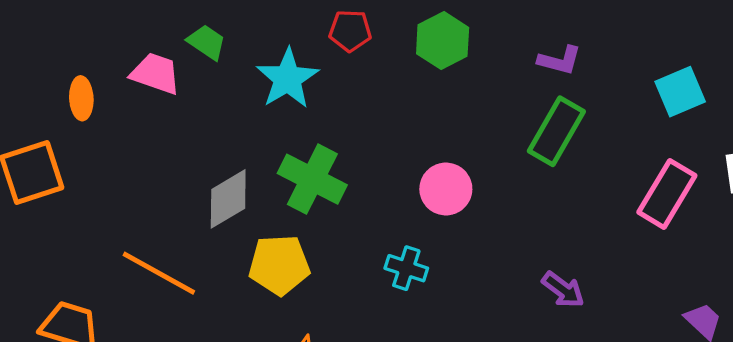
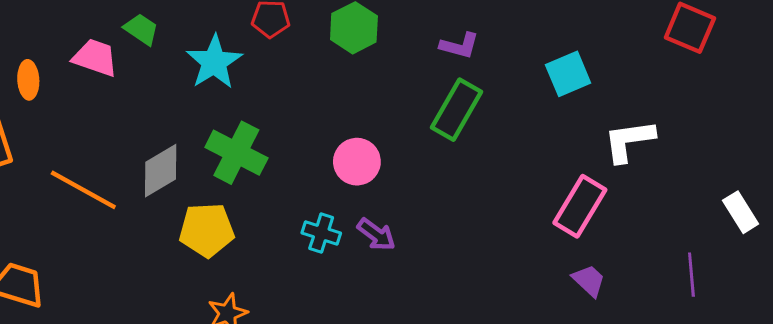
pink rectangle: (667, 194) -> (580, 206), moved
orange line: (159, 273) -> (83, 190), moved
purple arrow: (563, 290) -> (376, 234), moved

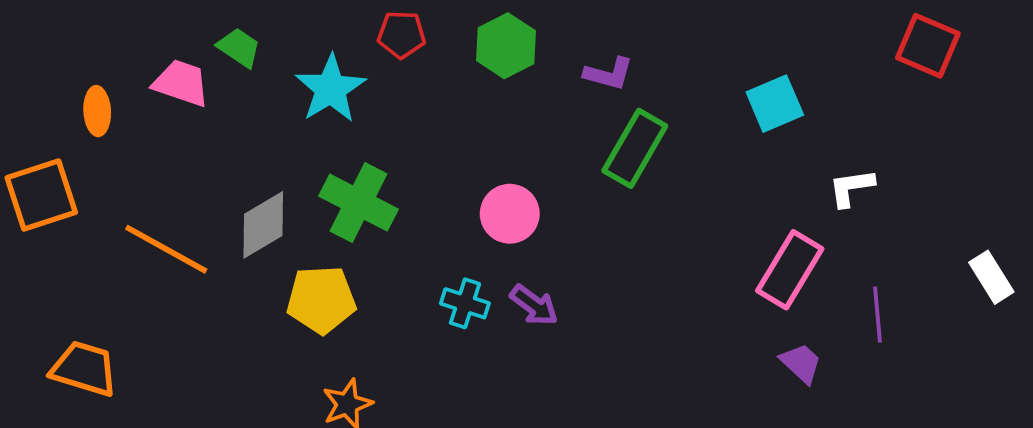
purple L-shape: (459, 46) -> (609, 74), moved
white L-shape: (629, 141) -> (851, 188), size x0.7
purple line: (691, 275) -> (878, 315), moved

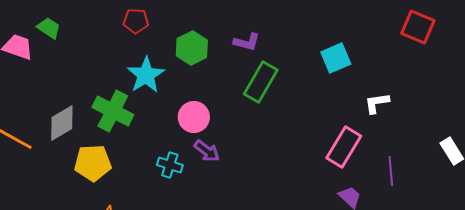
green hexagon: (506, 46) -> (192, 48), moved
cyan star: (331, 89) -> (146, 75), moved
purple arrow: (534, 305) -> (207, 151), moved

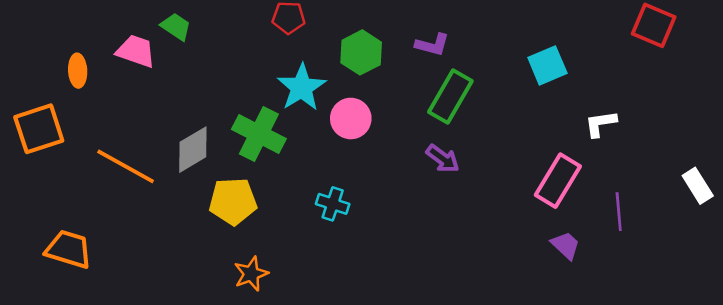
pink circle: (194, 117) -> (351, 118), moved
purple arrow: (207, 151) -> (443, 159), moved

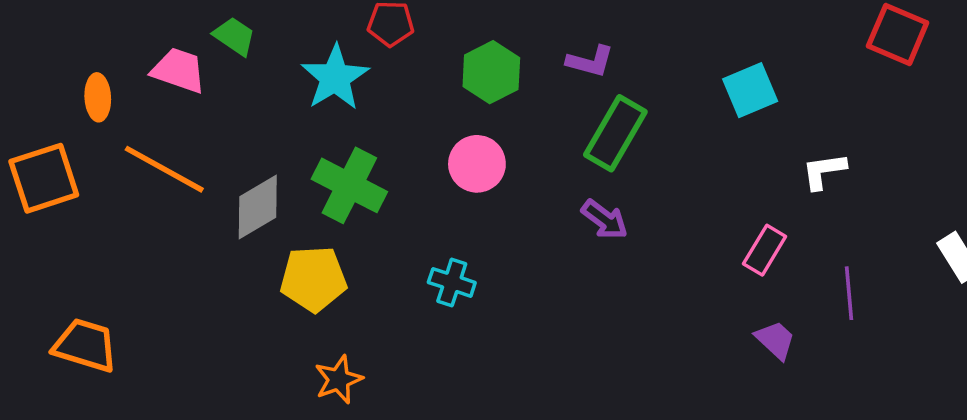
cyan star: (302, 87) -> (335, 78), moved
orange line: (126, 166) -> (164, 169), moved
pink rectangle: (558, 181) -> (765, 250), size x0.7

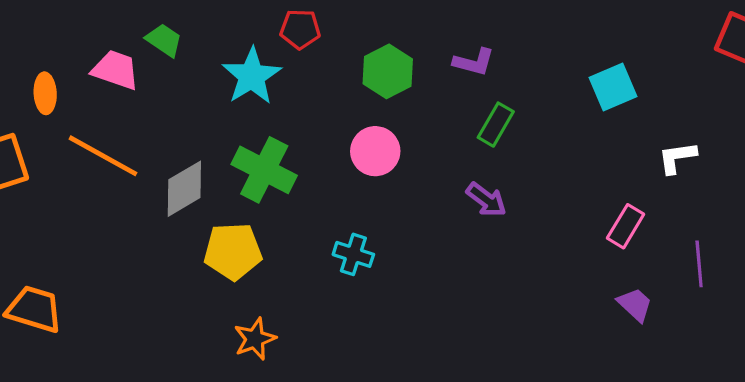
green rectangle: (615, 133) -> (496, 125), size x0.7

